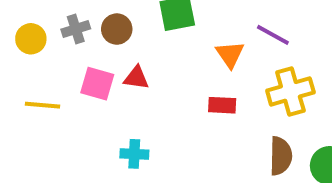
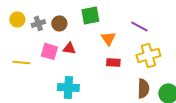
yellow circle: (31, 39) -> (17, 19), moved
orange triangle: (230, 54) -> (108, 38), moved
cyan cross: (134, 154) -> (68, 87), size x1.5

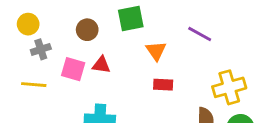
gray cross: (38, 23) -> (41, 49), moved
yellow cross: (148, 55) -> (229, 87), moved

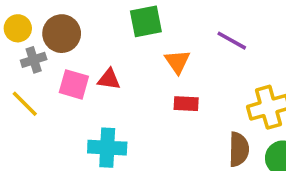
brown circle: (87, 30) -> (62, 34), moved, size x1.4
yellow line: (34, 85) -> (25, 104), turned 40

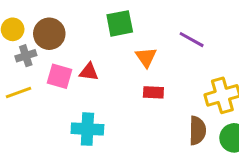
yellow line: (25, 104) -> (18, 92), turned -65

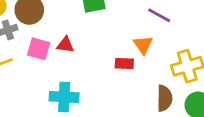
orange triangle: (146, 57) -> (143, 45), moved

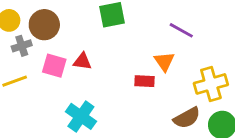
cyan cross: (64, 97) -> (81, 116), turned 32
brown semicircle: (164, 98) -> (187, 118), turned 60

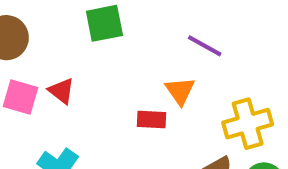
red triangle: (82, 61) -> (61, 91), turned 30

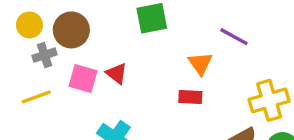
orange triangle: (180, 91) -> (200, 63), moved

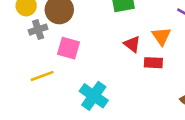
red triangle: (117, 74) -> (132, 44), moved
yellow line: (36, 97) -> (42, 76), moved

